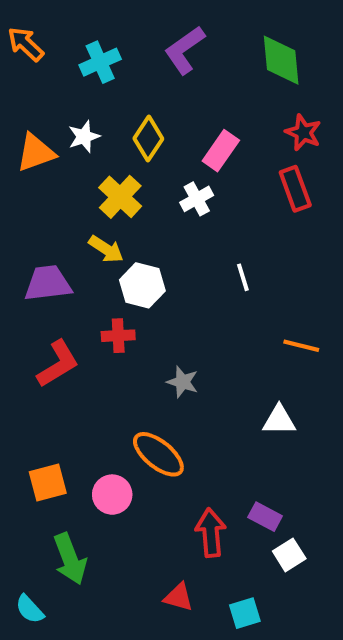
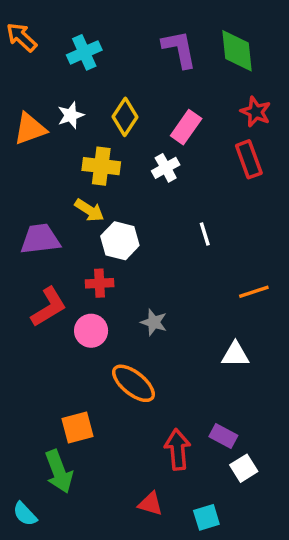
purple L-shape: (185, 50) -> (179, 49), moved, turned 114
yellow cross: (120, 197) -> (101, 166), turned -36
orange line: (301, 346) -> (254, 292), turned -32
orange square: (48, 482) -> (77, 427), moved
pink circle: (112, 495) -> (91, 331), moved

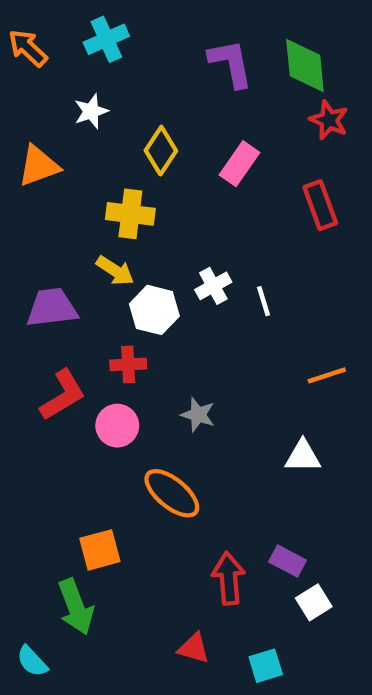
cyan cross: (84, 52) -> (106, 39), moved
red star: (256, 112) -> (329, 120), moved
white star: (71, 115) -> (91, 111), moved
white cross: (166, 168) -> (213, 286), moved

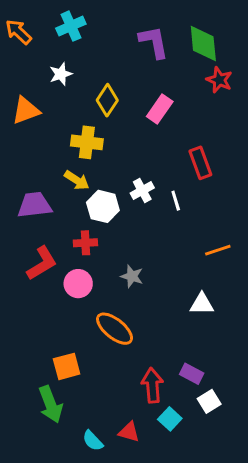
red rectangle: (320, 205) -> (200, 163), moved
cyan semicircle: (32, 661) -> (93, 441), moved
cyan square: (266, 666) -> (170, 419), moved, turned -30

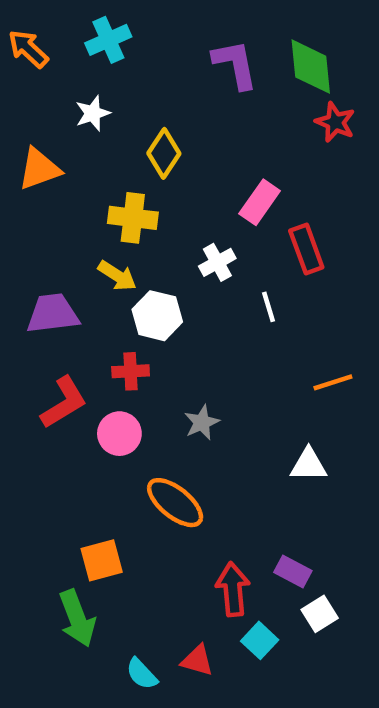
pink rectangle: (160, 109) -> (260, 202), moved
white cross: (142, 190) -> (217, 262), moved
gray star: (132, 276) -> (202, 422), turned 30

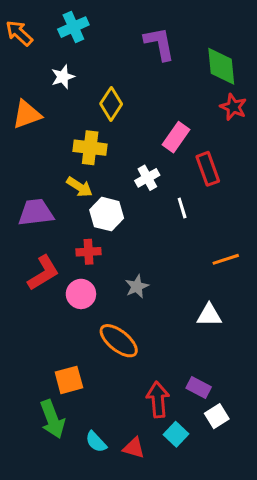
green diamond: (311, 67) -> (221, 66), moved
red star: (335, 122) -> (233, 107), moved
cyan semicircle: (142, 674) -> (96, 442), moved

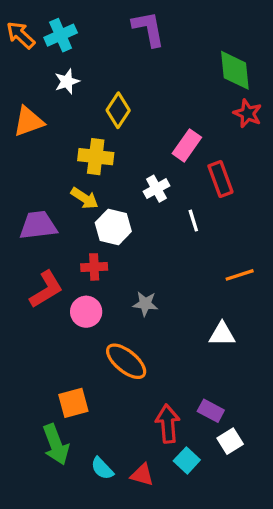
cyan cross: (73, 27) -> (61, 35), moved
purple L-shape: (159, 44) -> (148, 29), moved
gray star: (137, 286) -> (145, 304), turned 30

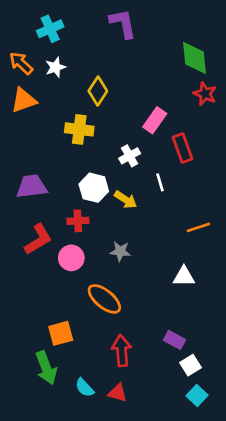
orange arrow: (21, 35) -> (21, 63), moved
yellow arrow: (85, 198) -> (126, 200), moved
red arrow: (168, 424) -> (122, 351), moved
cyan square: (187, 460) -> (197, 396), moved

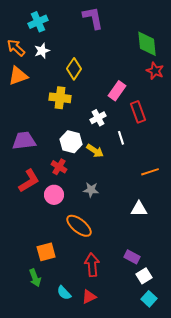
red cross: (78, 221) -> (59, 167), turned 35
green arrow: (46, 368) -> (35, 278), size x0.7
red triangle: (118, 393) -> (89, 297), turned -42

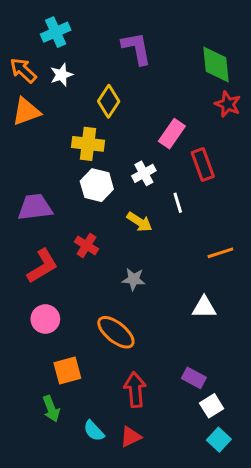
purple L-shape: (93, 18) -> (137, 48), moved
white hexagon: (71, 142) -> (97, 185), moved
pink circle: (54, 195) -> (45, 319), moved

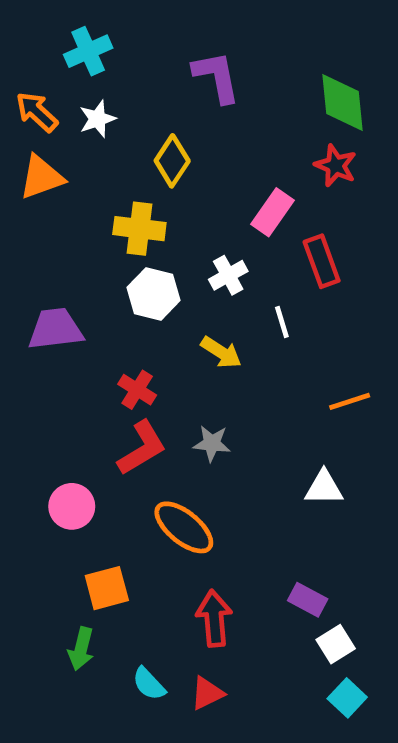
red star: (228, 104) -> (336, 166), moved
red L-shape: (42, 266) -> (142, 448), moved
green arrow: (51, 409) -> (81, 649), turned 35

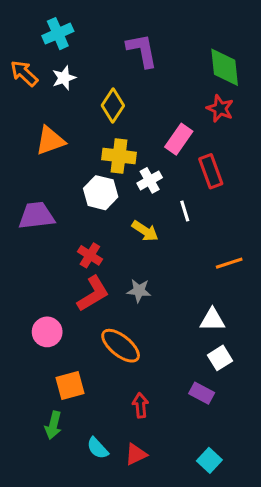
orange triangle: (41, 177) -> (50, 141), moved
yellow cross: (139, 229) -> (119, 156), moved
red arrow: (214, 618) -> (140, 405), size x0.7
white square: (336, 644) -> (220, 358), moved
cyan square: (347, 698) -> (209, 460), moved

